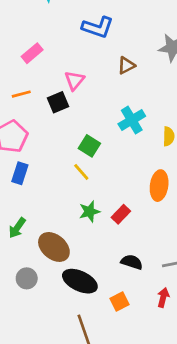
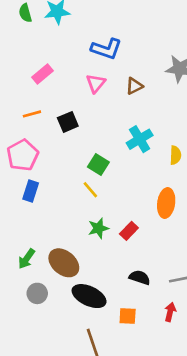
pink triangle: (74, 80) -> (96, 83), moved
green arrow: (17, 228) -> (27, 259), moved
orange square: (119, 302) -> (128, 316), turned 30

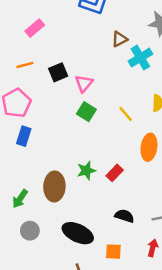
pink triangle: (96, 83) -> (84, 83), moved
cyan cross: (140, 139) -> (140, 58), moved
yellow line: (90, 190) -> (126, 114), moved
brown ellipse: (64, 263) -> (54, 186), moved, turned 52

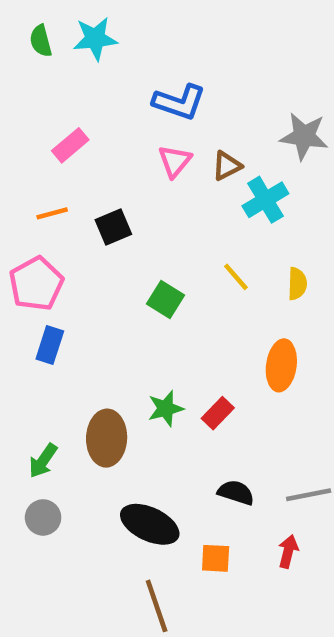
pink triangle: (84, 83) -> (175, 161), moved
yellow line: (126, 114) -> (236, 277), moved
gray circle: (30, 231) -> (43, 517), moved

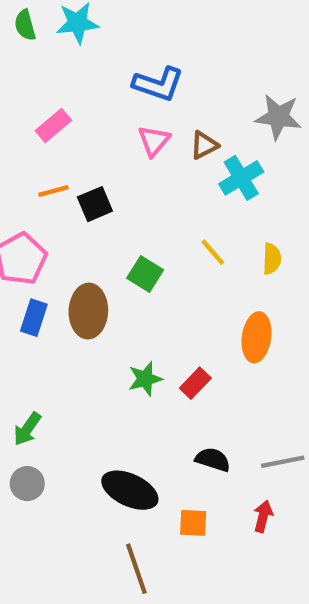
orange line: (52, 213) -> (53, 191), moved
brown ellipse: (107, 438) -> (88, 311), moved

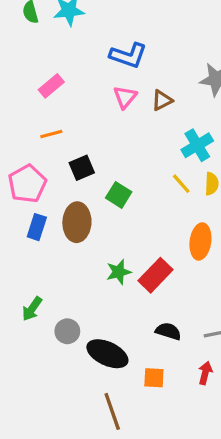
cyan cross: (241, 178) -> (197, 145), moved
black square: (95, 204) -> (82, 168), moved
yellow line: (213, 252) -> (181, 184), moved
red rectangle: (195, 383) -> (156, 275), size x1.5
gray circle: (27, 484) -> (67, 331), moved

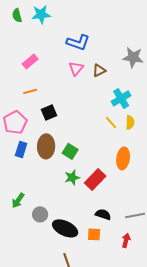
green square: (119, 195) -> (70, 151), moved
orange square: (154, 378) -> (94, 234), moved

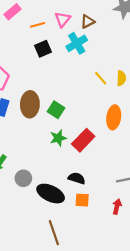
orange line: (30, 91) -> (38, 25), moved
cyan cross: (121, 98) -> (77, 43), moved
black square: (49, 112) -> (43, 49), moved
black semicircle: (103, 214) -> (77, 178), moved

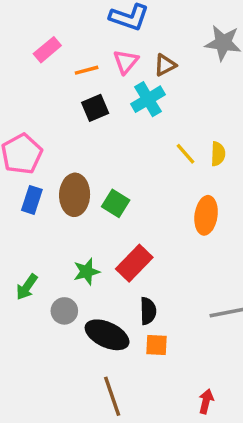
green star: (58, 138) -> (87, 272), moved
red rectangle: (83, 140) -> (134, 263), moved
black semicircle: (77, 178) -> (148, 311), turned 70
red arrow: (117, 207) -> (206, 401), moved

